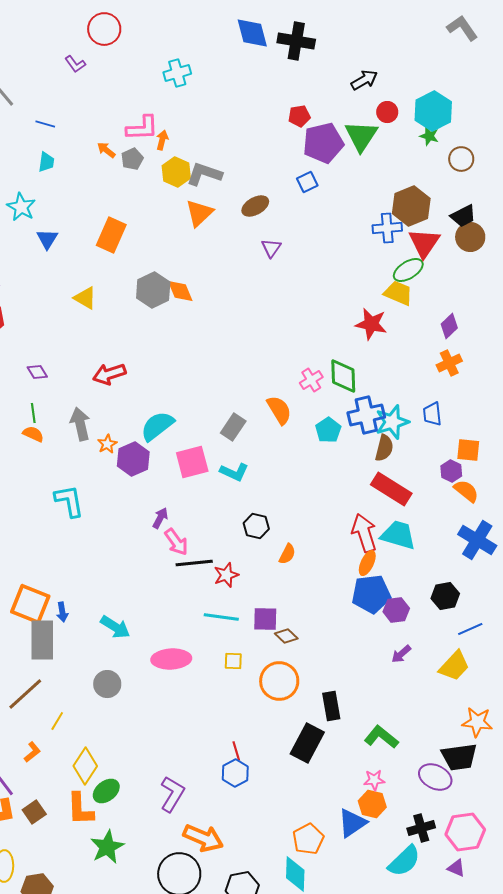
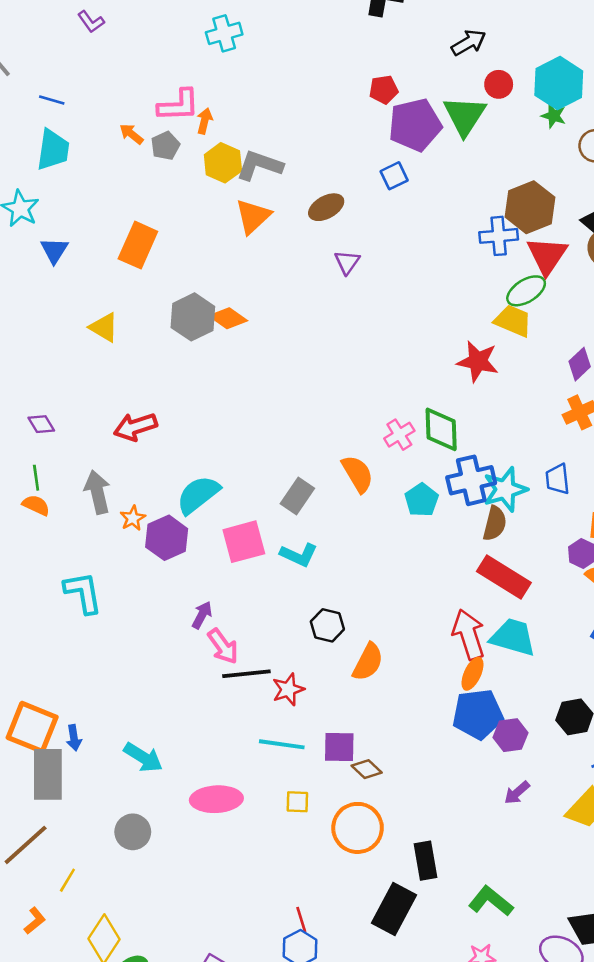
cyan trapezoid: (46, 162) -> (53, 150), size x1.6
orange diamond: (180, 291) -> (228, 318), turned -32
orange semicircle: (287, 554) -> (368, 662), size x1.4

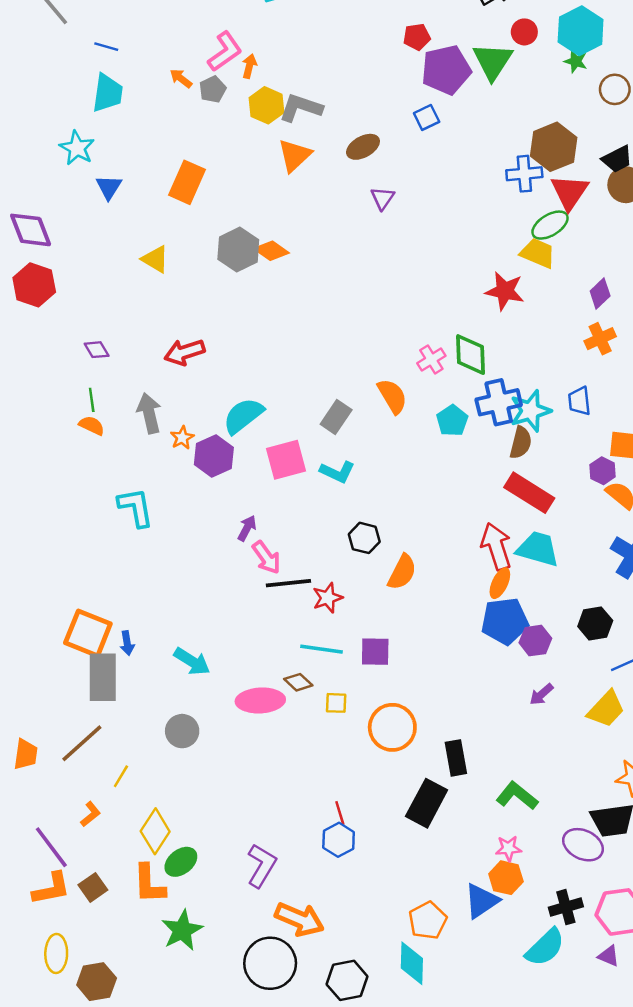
pink L-shape: (178, 105) -> (225, 51), turned -33
brown diamond: (367, 769) -> (298, 682), moved

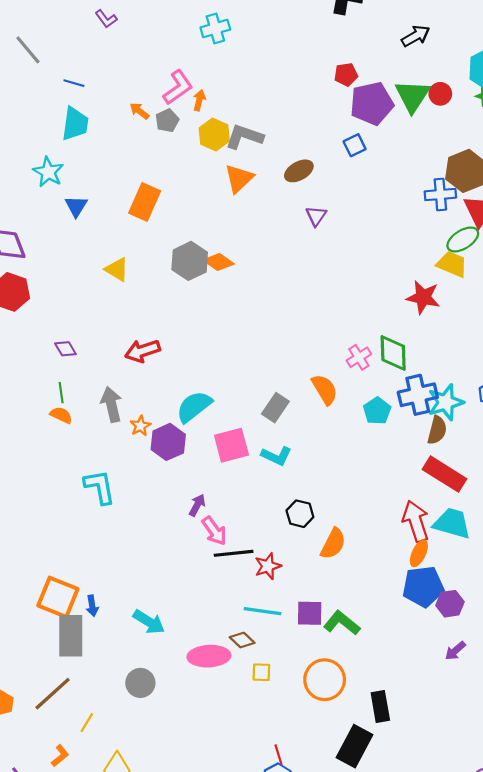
red circle: (524, 32) -> (440, 94), moved
yellow square: (336, 703) -> (261, 672), moved
green L-shape: (517, 796) -> (342, 623), moved

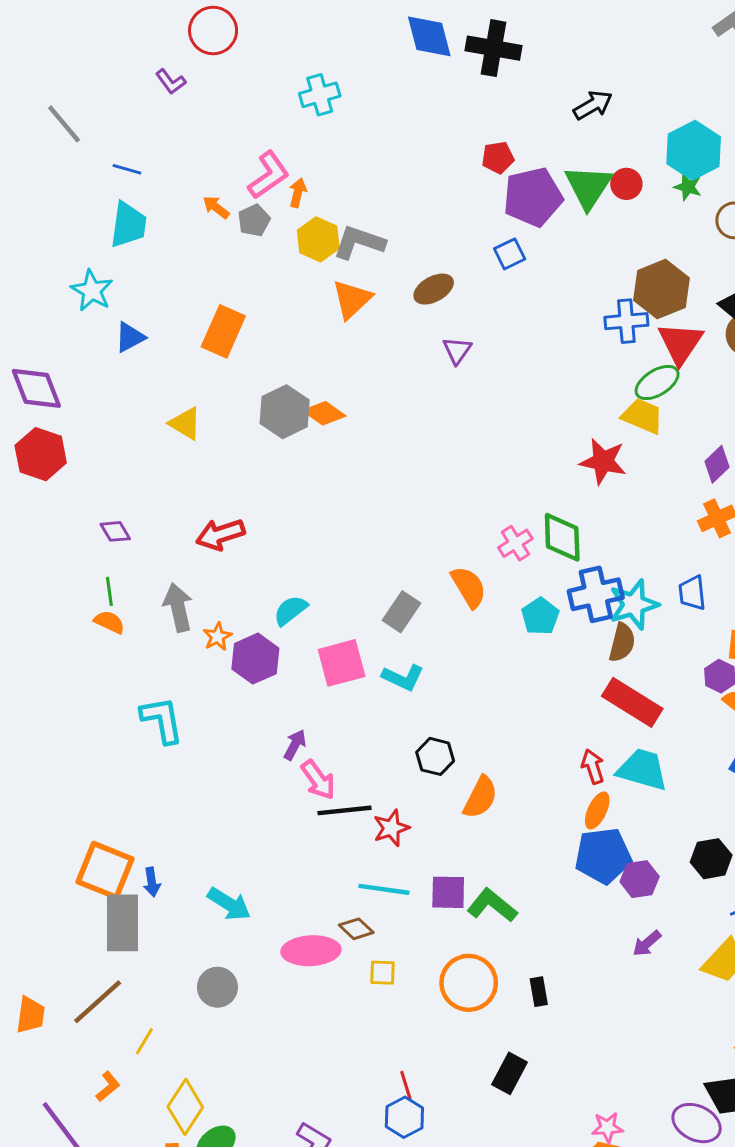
blue triangle: (76, 206) -> (130, 337), turned 30
cyan semicircle: (194, 407) -> (290, 610), size x0.7
red arrow: (416, 521) -> (593, 767), size x0.6
black rectangle: (380, 706) -> (539, 992), moved, size x0.7
black rectangle: (355, 746) -> (510, 1073), size x0.7

